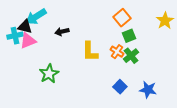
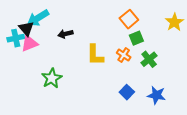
black triangle: (25, 27) -> (26, 29), turned 35
green cross: (131, 56) -> (149, 59), moved

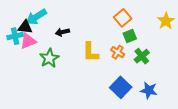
black triangle: (26, 29) -> (25, 27), turned -42
green star: (52, 78) -> (49, 58), moved
blue square: (127, 92) -> (121, 87), size x1.5

